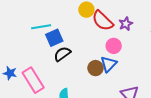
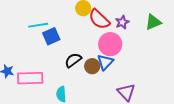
pink circle: (114, 46) -> (110, 44), size x1.5
black semicircle: (62, 54) -> (73, 60), moved
pink rectangle: (33, 80) -> (30, 78), turned -60

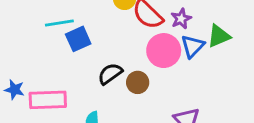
green triangle: (153, 22) -> (219, 36), moved
blue triangle: (105, 62) -> (193, 46), moved

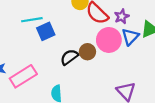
brown circle: (138, 82) -> (87, 52), moved
pink rectangle: (48, 100) -> (23, 76), turned -30

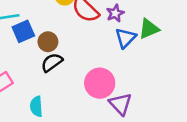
pink circle: (109, 40) -> (100, 83), moved
brown circle: (87, 52) -> (48, 42), moved

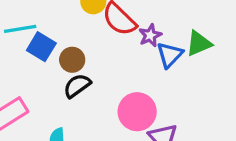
purple star: (115, 13) -> (150, 35), moved
blue square: (23, 31) -> (41, 47), turned -35

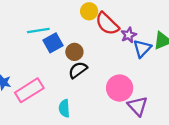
blue square: (41, 47) -> (53, 43), turned 30

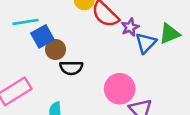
brown circle: (74, 52) -> (56, 49), moved
black semicircle: (78, 70) -> (71, 68), turned -144

